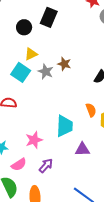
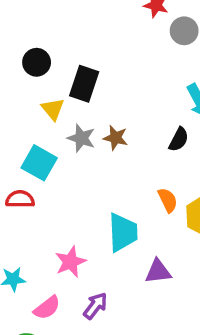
black rectangle: (49, 17) -> (84, 84), moved
yellow triangle: (31, 54) -> (53, 109), turned -40
brown star: (64, 64) -> (115, 138), moved
cyan square: (21, 72) -> (39, 163), moved

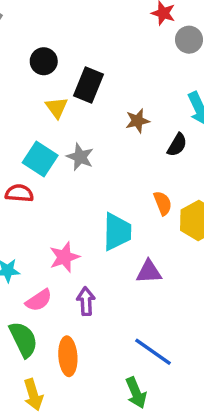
gray star: (81, 138) -> (80, 157), moved
brown star: (115, 138) -> (137, 121), moved, turned -30
purple arrow: (95, 306) -> (86, 301), turned -44

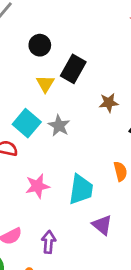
pink star: (64, 257) -> (37, 186), moved
purple triangle: (149, 272) -> (102, 225), turned 35

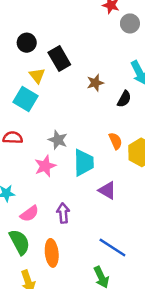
black rectangle: (73, 69) -> (59, 58), turned -50
cyan square: (27, 123) -> (25, 99), moved
gray star: (59, 126) -> (58, 140), moved

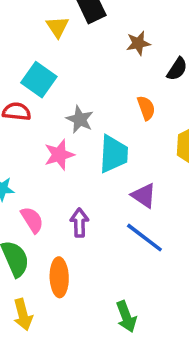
cyan square: (25, 99) -> (39, 80), moved
orange semicircle: (115, 141) -> (146, 108), moved
pink semicircle: (29, 214) -> (32, 220), turned -90
blue line: (112, 247) -> (144, 238), moved

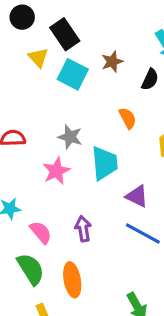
cyan square: (39, 80) -> (73, 74), moved

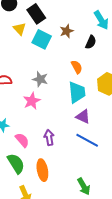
cyan trapezoid: (105, 163) -> (77, 92), moved

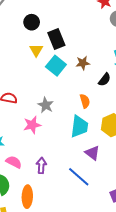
purple triangle: (83, 117) -> (92, 153), moved
pink semicircle: (22, 140) -> (14, 162), turned -35

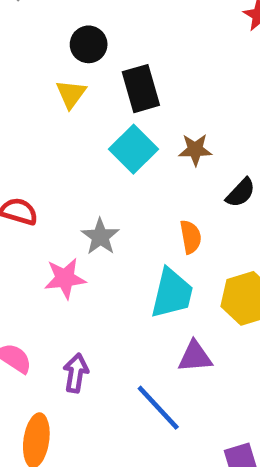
yellow triangle: (36, 50) -> (71, 94), moved
purple triangle: (92, 153) -> (195, 357), turned -49

